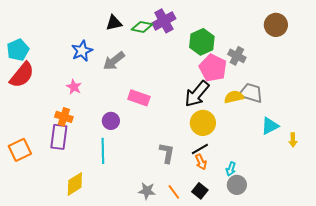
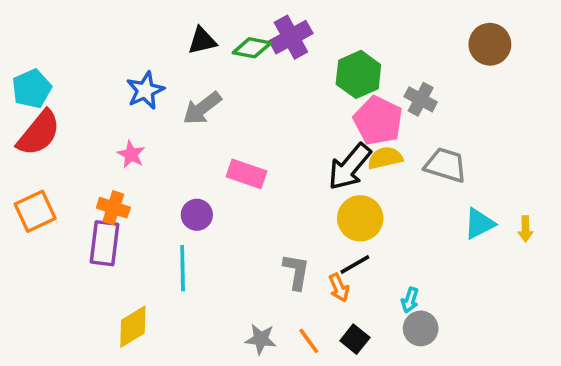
yellow semicircle: (234, 97) -> (385, 158), moved
yellow arrow: (293, 140) -> (525, 229), moved
orange square: (20, 150) -> (35, 211), moved
orange arrow: (201, 162) -> (339, 288), moved

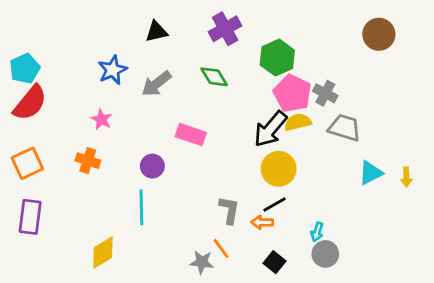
green diamond: (252, 48) -> (214, 77), moved, turned 48
gray cross: (421, 99) -> (325, 93), moved
purple rectangle: (104, 243) -> (30, 217), moved
orange arrow: (339, 288) -> (262, 222), turned 115
orange line: (309, 341) -> (221, 248), moved

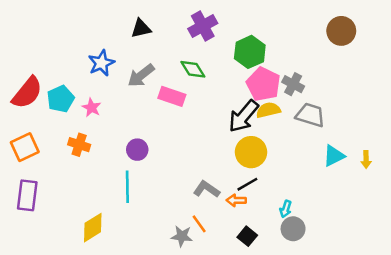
cyan pentagon: (25, 69) -> (61, 99), moved
pink rectangle: (191, 134) -> (172, 96), moved
gray L-shape: (229, 210) -> (206, 189), turned -65

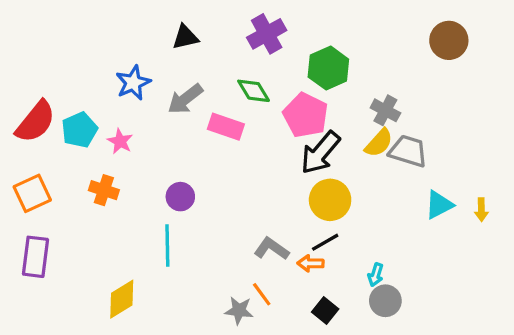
pink pentagon: (263, 84) -> (306, 115), moved
yellow semicircle: (268, 110) -> (379, 143), moved, turned 145

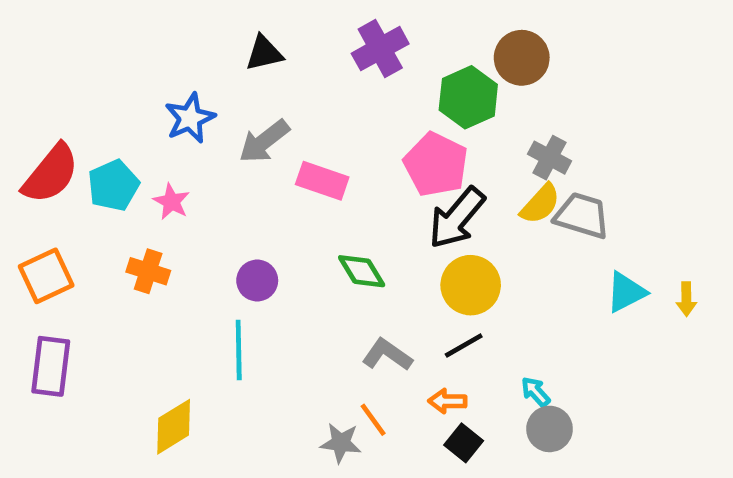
brown circle: (449, 40) -> (522, 58), moved
green diamond: (254, 91) -> (362, 271), moved
orange arrow: (311, 263) -> (447, 401), moved
cyan arrow: (376, 275) -> (536, 392), turned 120

